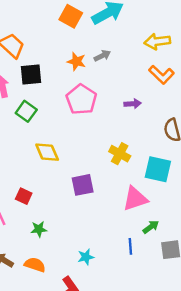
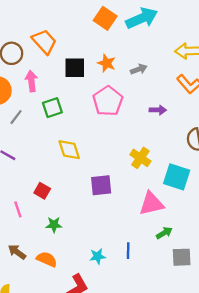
gray arrow: (102, 56) -> (139, 69), moved
black square: (31, 74) -> (75, 68), moved
green square: (26, 111) -> (52, 108), turned 30
blue line: (130, 246) -> (128, 251), moved

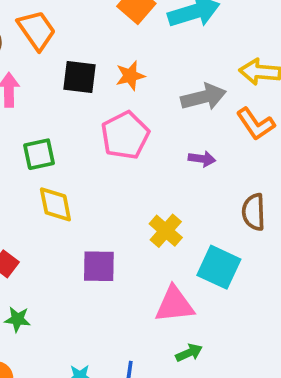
orange star: (107, 63) -> (130, 76), turned 30
gray arrow: (139, 69) -> (203, 97), moved, size x1.6
green square: (52, 108) -> (39, 154), moved

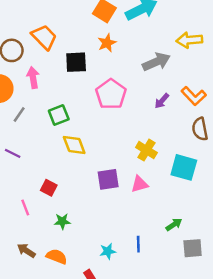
orange star: (130, 76) -> (107, 43), moved
orange L-shape: (256, 124) -> (194, 96), moved
purple arrow: (202, 159) -> (162, 101), turned 133
pink triangle: (174, 305) -> (140, 184), moved, size x0.7

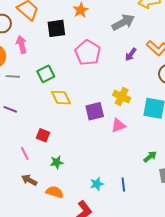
gray line: (19, 115) -> (13, 76), turned 64
purple square: (108, 179) -> (95, 111), moved
blue line: (138, 244) -> (123, 184), moved
brown arrow: (26, 251) -> (29, 180), moved

